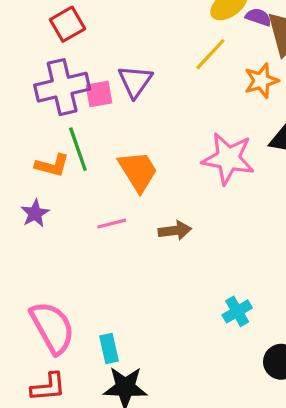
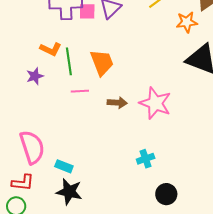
green line: (78, 149) -> (69, 61), moved
pink star: (228, 158) -> (155, 103), moved
cyan rectangle: (109, 348) -> (64, 166), turned -66

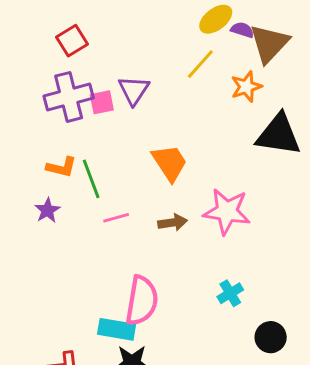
orange trapezoid: (102, 63) -> (170, 163), moved
pink semicircle: (32, 147) -> (142, 301), moved, turned 40
cyan rectangle: (64, 166) -> (117, 329), size x1.4

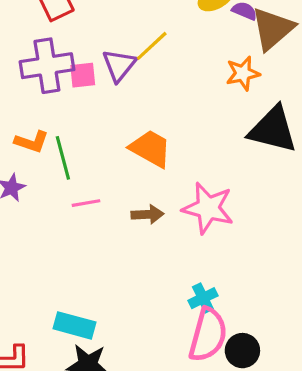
yellow line: (200, 64) -> (152, 46), moved
orange trapezoid: (170, 163) -> (151, 149), turned -33
pink semicircle: (142, 301) -> (208, 335), moved

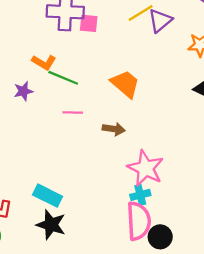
purple triangle: (119, 65) -> (160, 21), moved
green line: (63, 158) -> (63, 78), turned -64
pink star: (208, 208) -> (145, 168), moved
pink semicircle: (208, 335) -> (139, 221), turned -30

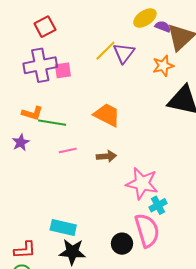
cyan cross: (140, 195) -> (158, 205), moved
black circle: (160, 237) -> (122, 244), moved

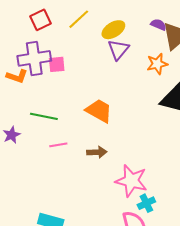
yellow ellipse: (145, 18) -> (113, 30), moved
yellow line: (105, 51) -> (79, 19), moved
orange L-shape: (32, 113) -> (17, 76), moved

